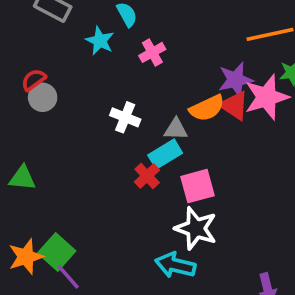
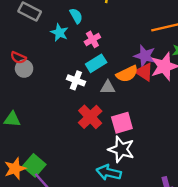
red semicircle: (34, 80) -> (18, 58), turned -119
purple star: (236, 80) -> (145, 56), turned 30
cyan rectangle: (165, 154) -> (96, 63), moved
red cross: (147, 176) -> (90, 117), size x1.5

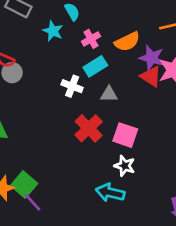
orange semicircle: (127, 74) -> (127, 42), moved
pink square: (122, 123) -> (125, 135), turned 35
white star: (121, 149) -> (125, 166), size x0.7

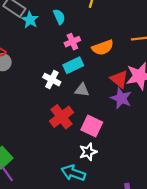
cyan star: (53, 31) -> (30, 20), moved
purple star: (152, 58) -> (121, 98), moved
white star: (125, 166) -> (88, 152), turned 30

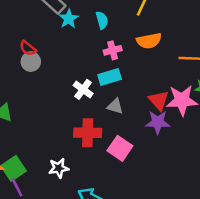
orange semicircle: (103, 48) -> (149, 41), moved
purple star: (121, 98) -> (158, 122), turned -30
red cross: (62, 117) -> (88, 133), turned 30
white star: (88, 152) -> (59, 168), moved

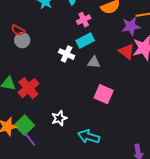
purple star: (158, 122) -> (131, 26), moved
red cross: (88, 133) -> (28, 88), moved, turned -30

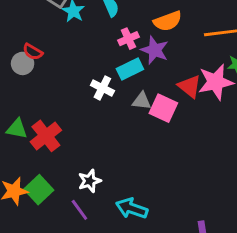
purple star: (131, 26) -> (155, 50), moved, turned 30
gray circle: (22, 40) -> (23, 63), moved
pink square: (104, 94) -> (163, 108), moved
purple line: (30, 139) -> (79, 210), moved

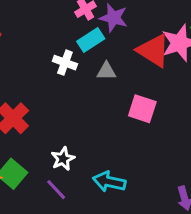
red triangle: (190, 86) -> (153, 51), size x1.4
pink square: (163, 108) -> (142, 109), moved

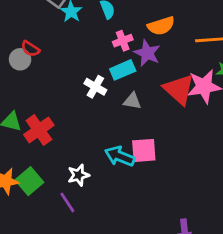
pink square: (142, 109) -> (144, 150), moved, turned -32
cyan arrow: (109, 182) -> (120, 156), moved

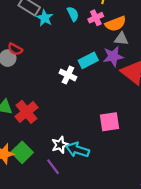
pink cross: (123, 41) -> (96, 18), moved
purple star: (147, 53) -> (113, 56), moved, turned -30
gray triangle: (132, 101) -> (121, 39), moved
cyan arrow: (120, 156) -> (78, 150), moved

